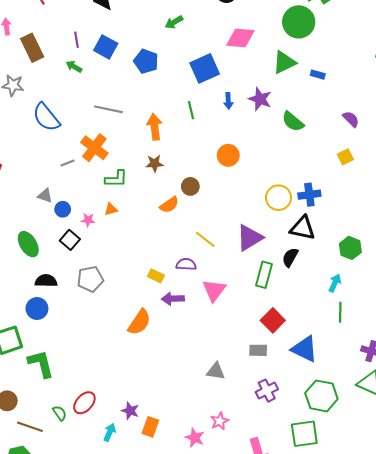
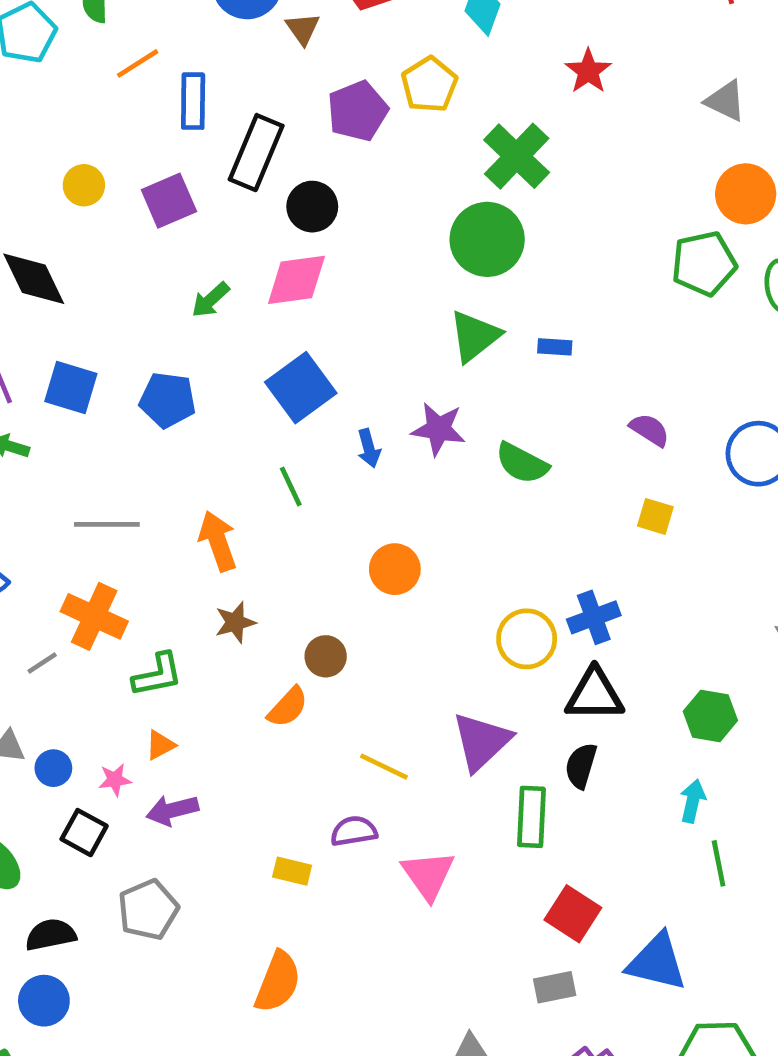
pink diamond: (240, 38) -> (296, 280), moved
yellow square: (345, 157) -> (655, 516), turned -35
purple arrow: (173, 299) -> (172, 810), moved

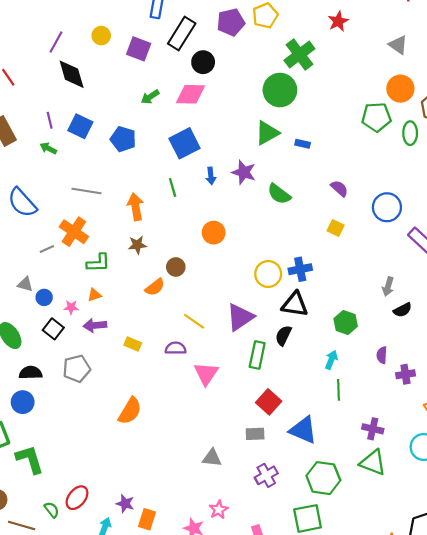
purple square: (169, 201) -> (139, 49), turned 35
yellow rectangle: (292, 871) -> (133, 344), moved

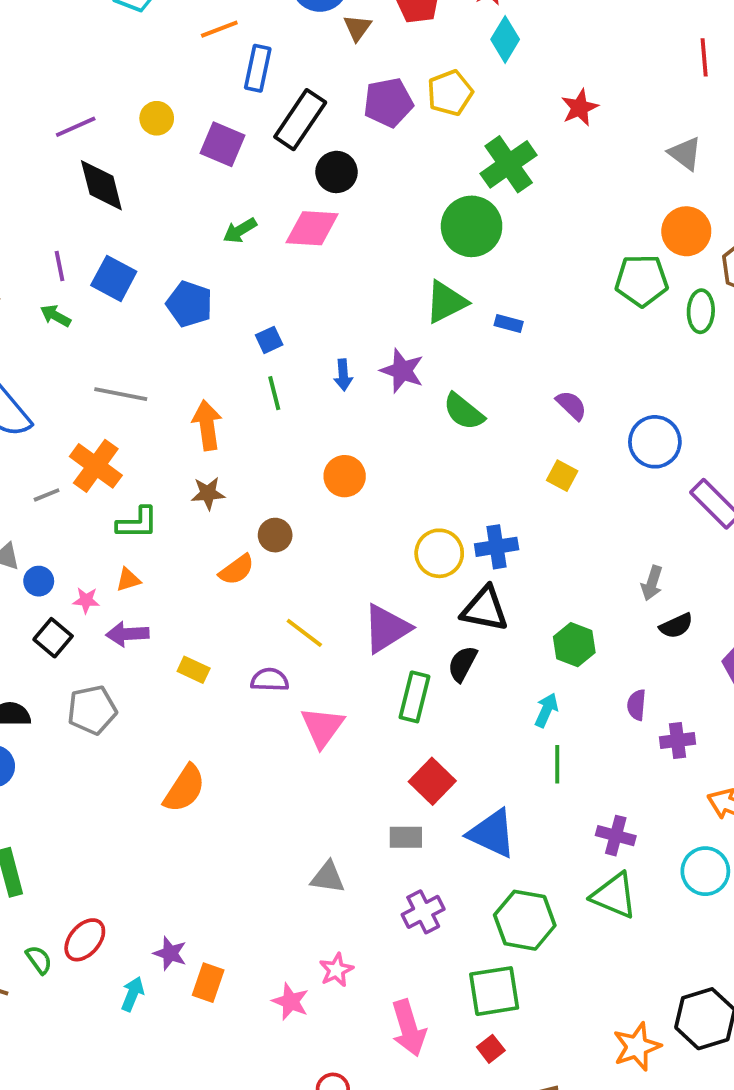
purple line: (56, 42) -> (76, 127), turned 35
blue square: (184, 143) -> (269, 340), moved, size x0.5

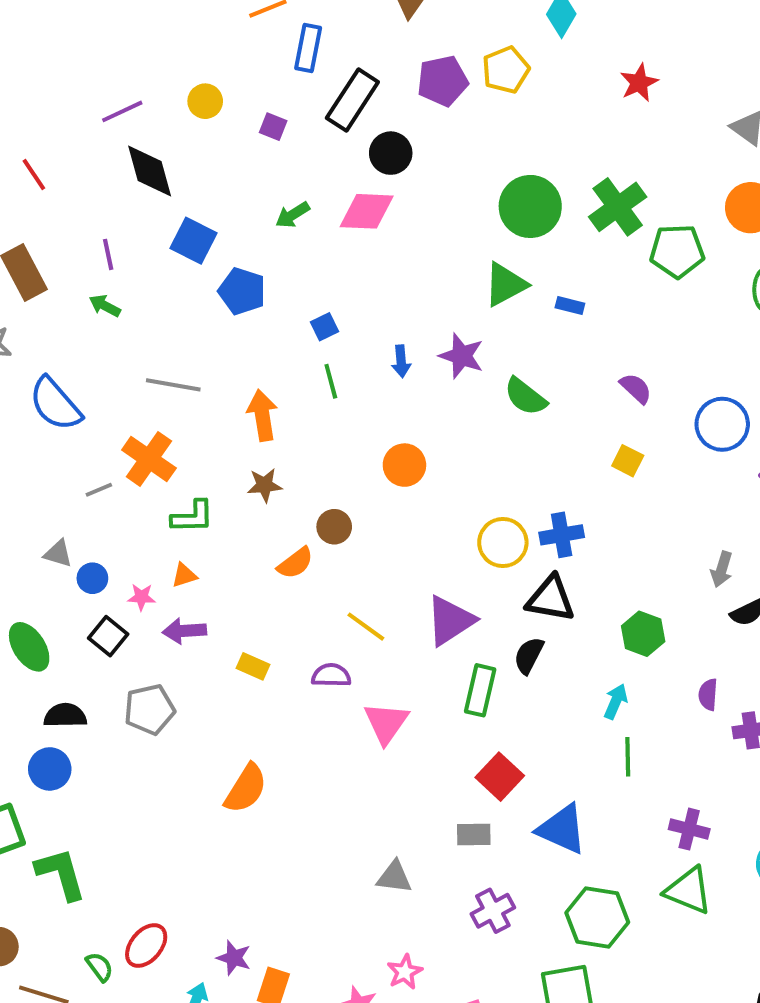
purple square: (222, 144) -> (273, 127), size x0.6
green cross: (509, 164) -> (618, 207), moved
blue square: (114, 278) -> (194, 241), moved
green pentagon: (642, 280) -> (677, 251), moved

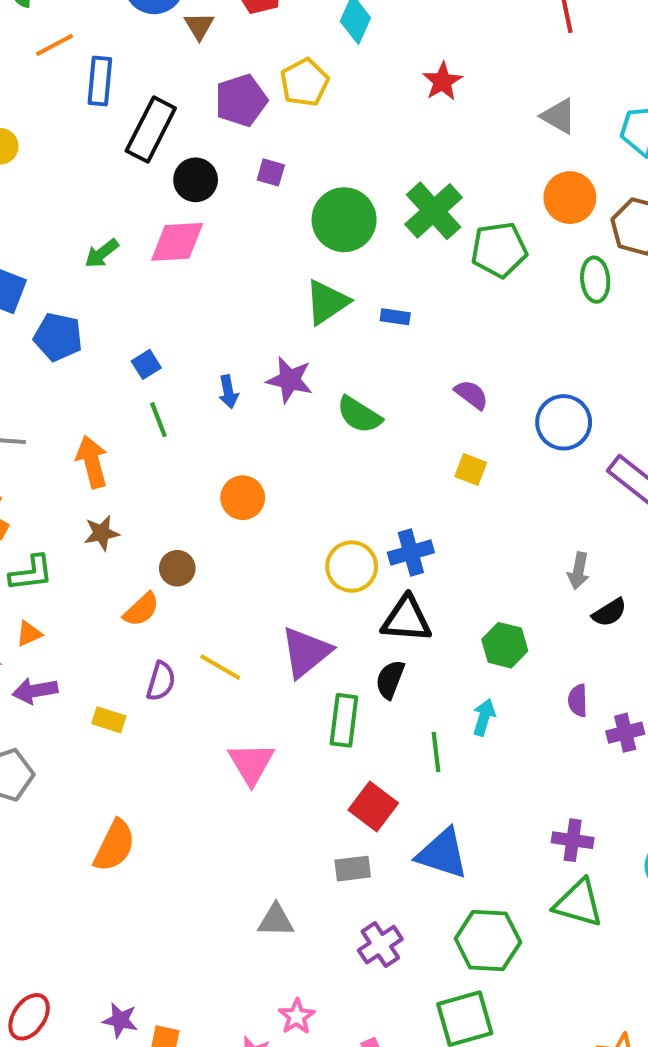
purple square: (273, 127) -> (271, 172), moved
purple semicircle: (331, 675) -> (161, 681), moved, turned 111
green line: (628, 757) -> (436, 752), moved

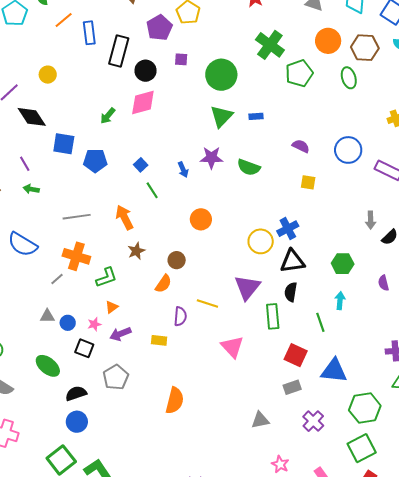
green cross: (434, 211) -> (270, 45), moved

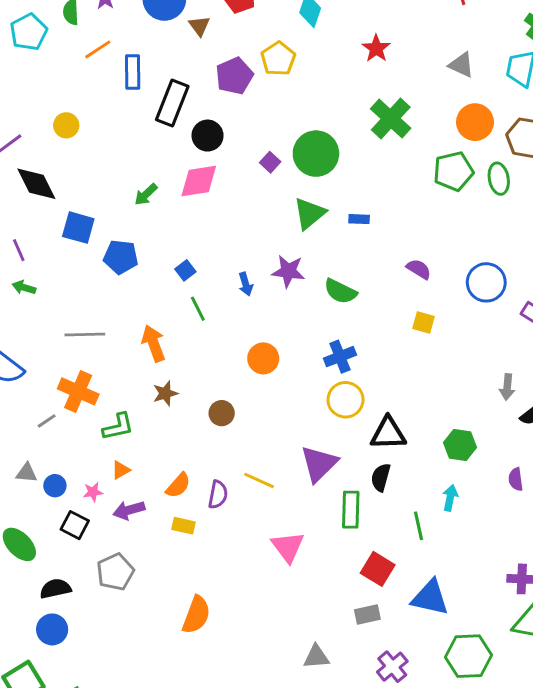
purple square: (181, 59) -> (270, 162), moved, turned 32
green pentagon: (299, 73) -> (453, 171), moved
blue cross: (288, 229) -> (340, 357), moved
orange semicircle: (163, 284) -> (178, 485), moved

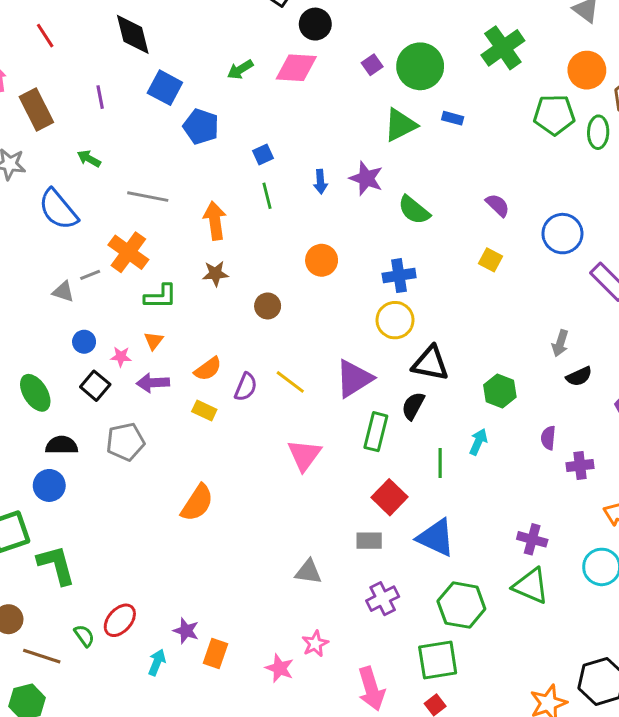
blue rectangle: (359, 219) -> (453, 118), moved
green arrow: (24, 287) -> (89, 159), moved
orange triangle: (121, 470) -> (154, 341), turned -36
gray triangle: (27, 473) -> (63, 292), moved

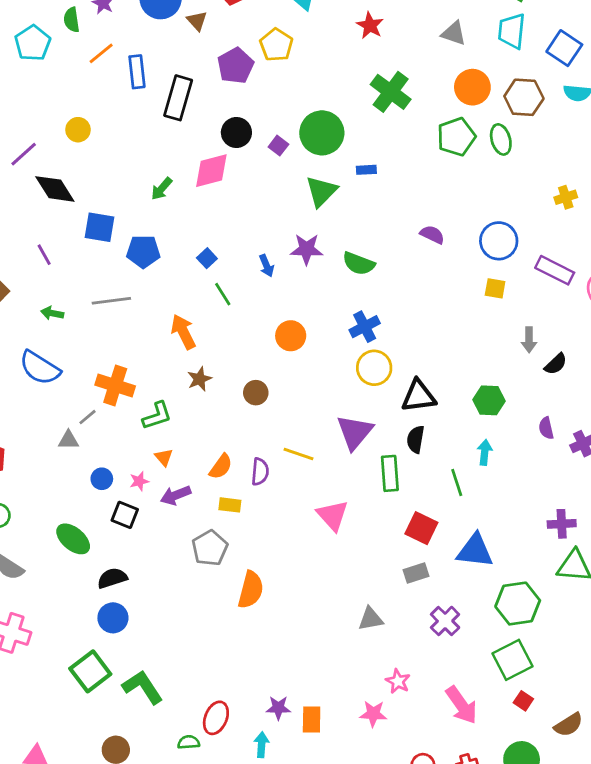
black circle: (315, 24) -> (236, 132), moved
gray line: (148, 197) -> (111, 301), moved
yellow square: (490, 260) -> (495, 288), moved
gray pentagon: (125, 442) -> (210, 548), moved
green semicircle: (84, 636) -> (189, 742), turned -40

